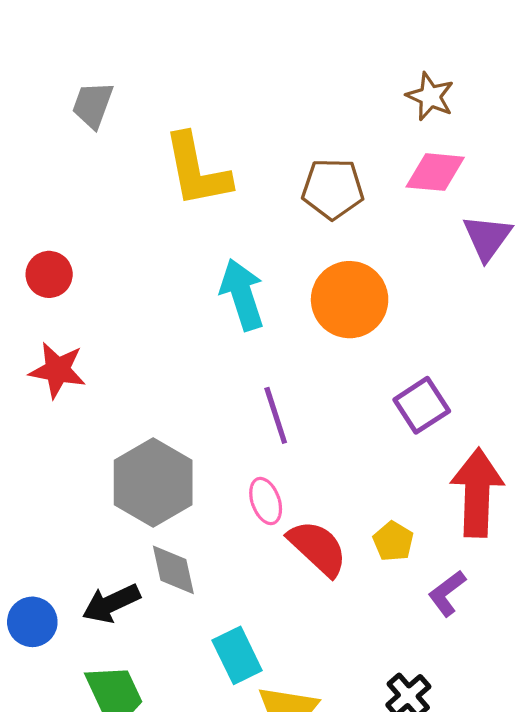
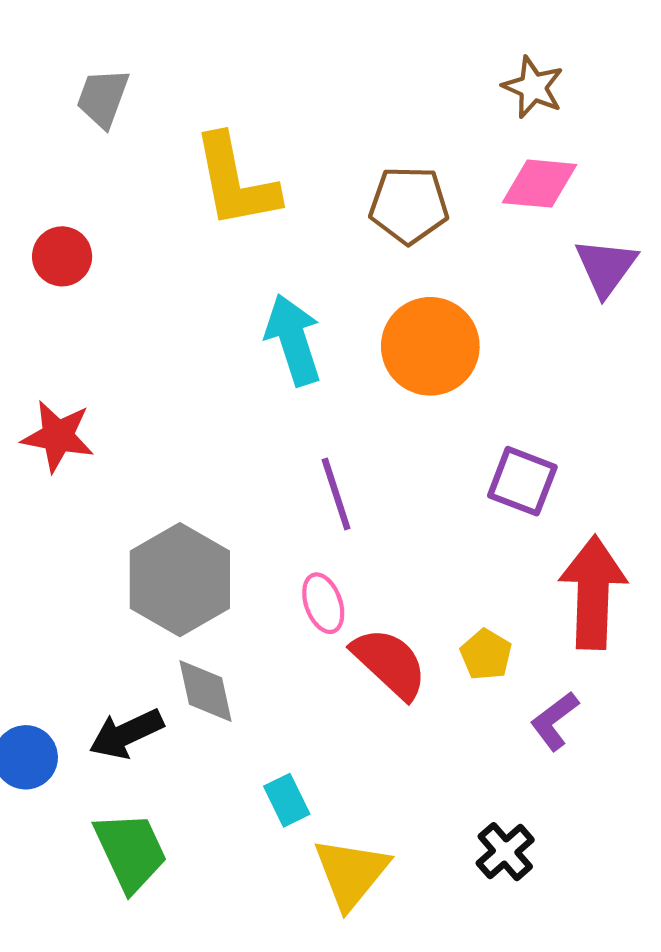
red circle: (49, 274) -> (62, 256), moved
purple square: (422, 405) -> (522, 481), turned -36
cyan rectangle: (237, 655) -> (287, 800), size x0.7

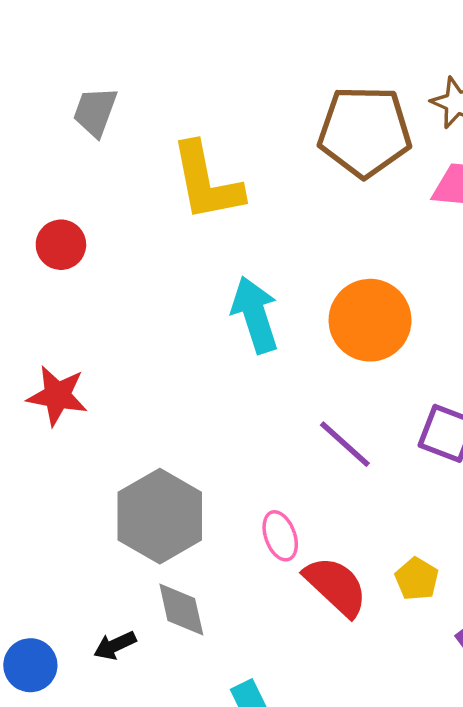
brown pentagon: (409, 205) -> (365, 131), moved, size x1.4
purple line: (336, 494) -> (345, 444), moved, turned -30
black arrow: (126, 734) -> (115, 645), size x0.7

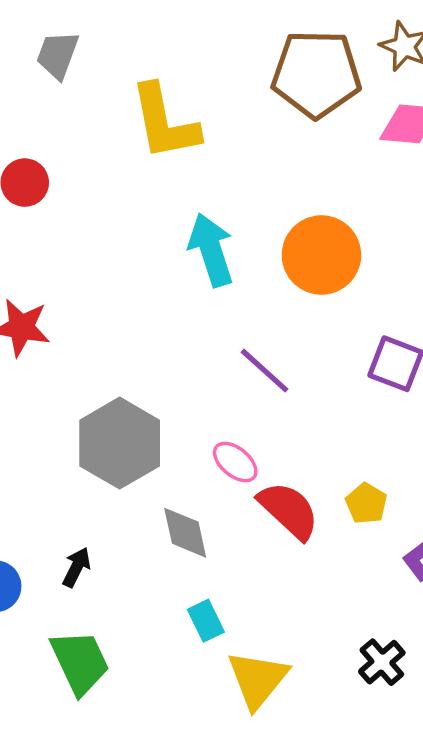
purple line: (345, 444) -> (265, 371), moved
pink ellipse: (280, 536) -> (235, 462), turned -30
gray diamond: (181, 610) -> (185, 533), moved
black arrow: (115, 645) -> (76, 567), turned 141

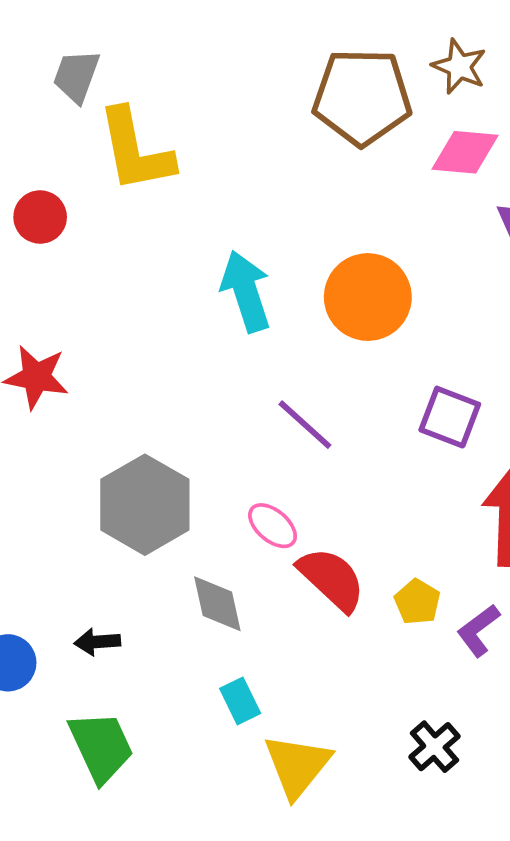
yellow L-shape: (164, 122) -> (135, 150), moved
yellow pentagon: (366, 503) -> (417, 602), moved
black arrow: (76, 567) -> (97, 642), turned -120

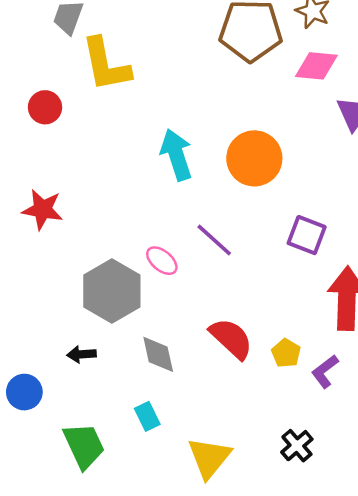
pink ellipse: (273, 526) -> (162, 261), moved
black arrow: (97, 642) -> (82, 354), moved
cyan rectangle: (240, 701) -> (147, 416), moved

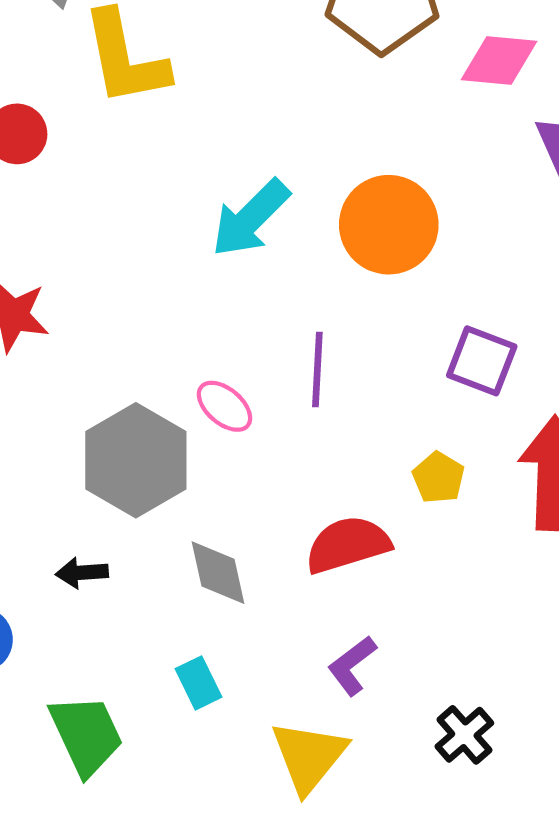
cyan arrow: (176, 155) -> (250, 218), turned -117
purple line: (214, 240) -> (317, 370), turned 51
red semicircle: (231, 338) -> (348, 545), turned -60
yellow pentagon: (286, 353) -> (438, 478), moved
purple L-shape: (325, 371) -> (352, 666), moved

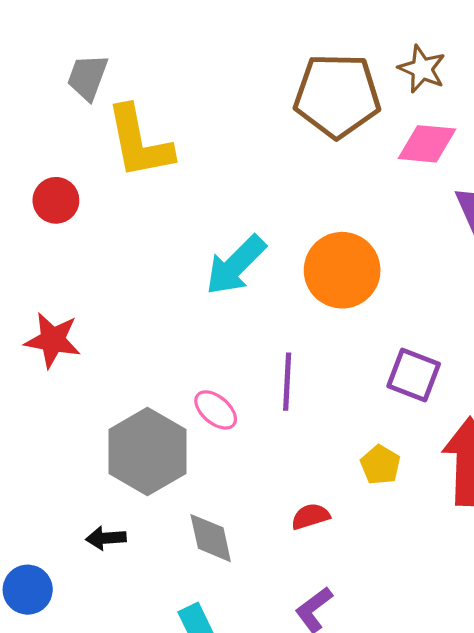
red semicircle: (348, 545) -> (310, 516), size x0.6

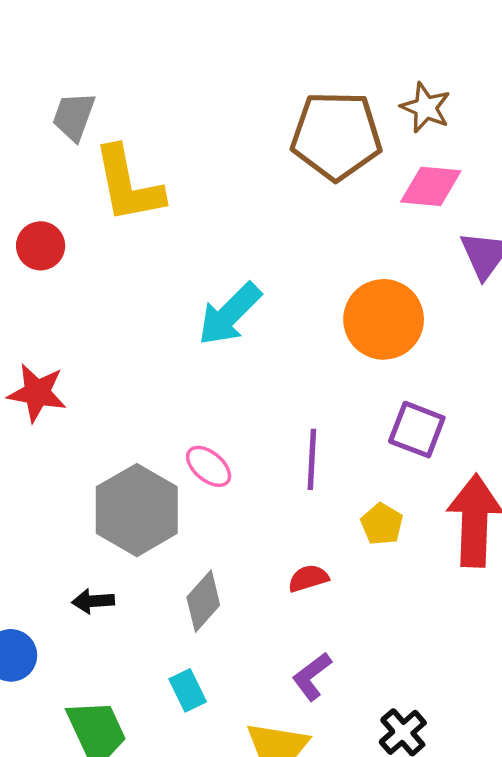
orange circle: (342, 270) -> (384, 319), moved
purple line: (287, 382) -> (312, 459), moved
gray diamond: (211, 538) -> (203, 601), turned 54

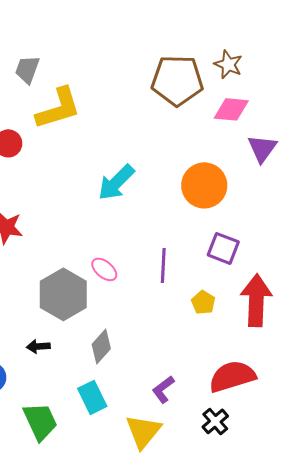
yellow L-shape: (128, 185) -> (58, 108), turned -96
red semicircle: (308, 578) -> (232, 376), moved, size x2.0
cyan rectangle: (188, 690) -> (92, 397), size x1.4

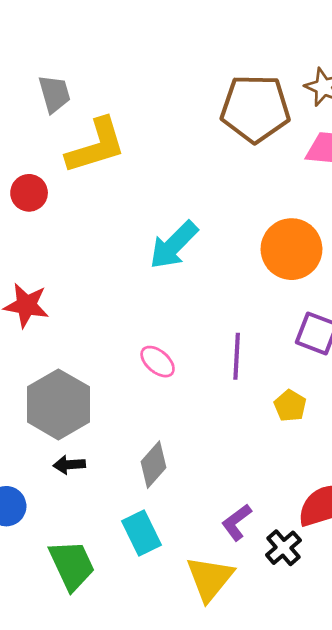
gray trapezoid: (27, 69) -> (54, 94), turned 144
gray hexagon: (63, 294) -> (58, 404), moved
black cross: (215, 421) -> (283, 548), moved

